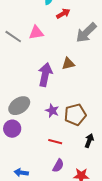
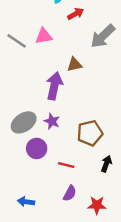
brown triangle: (68, 64) -> (74, 65), moved
purple star: (52, 111) -> (52, 121), moved
purple circle: (12, 129) -> (37, 148), moved

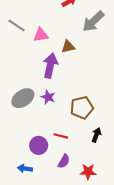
pink triangle: (44, 36) -> (41, 35), moved
purple circle: (37, 148) -> (39, 145), moved

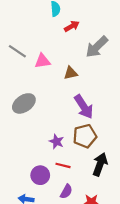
purple arrow: (50, 66) -> (84, 107), moved, turned 135
purple star: (48, 97) -> (57, 141), moved
gray ellipse: (23, 98) -> (24, 103), moved
black arrow: (96, 135) -> (100, 164), size x1.5

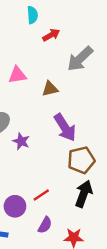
brown pentagon: (85, 136) -> (81, 160), moved
purple star: (57, 141) -> (21, 141), moved
red line: (63, 165) -> (41, 195), turned -48

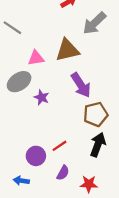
pink triangle: (17, 75) -> (36, 58), moved
brown triangle: (50, 89) -> (67, 50), size x1.6

